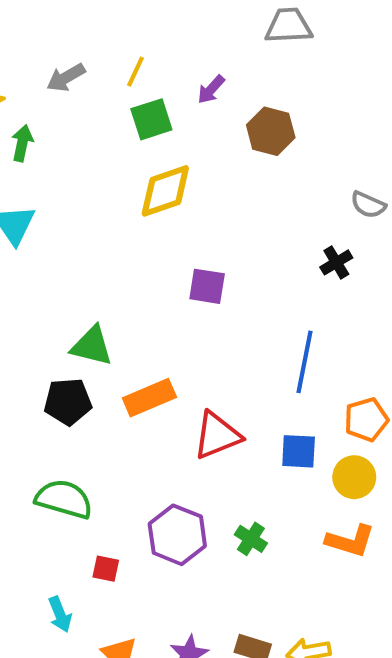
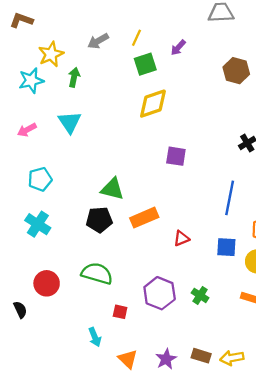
brown hexagon: (271, 131) -> (236, 71), moved
red triangle: (217, 435) -> (181, 238), size x0.6

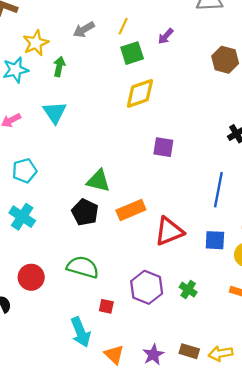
black pentagon: (99, 220) -> (85, 212), turned 30
red triangle: (181, 238) -> (169, 231), size x1.8
cyan arrow: (95, 337) -> (80, 332), size x1.5

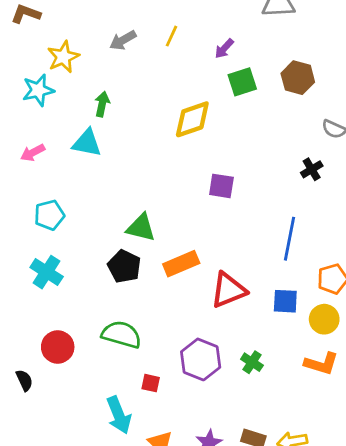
green square: (132, 53) -> (242, 82), moved
green arrow: (59, 66) -> (102, 104), moved
cyan triangle: (55, 112) -> (87, 143), turned -45

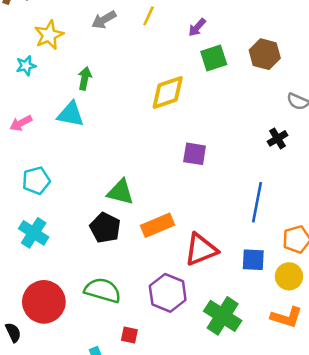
cyan star: (38, 90) -> (26, 66), size x0.7
red circle: (58, 347) -> (44, 302), size x1.4
purple hexagon: (201, 359) -> (168, 293), moved
green cross: (252, 362) -> (223, 316), size x1.8

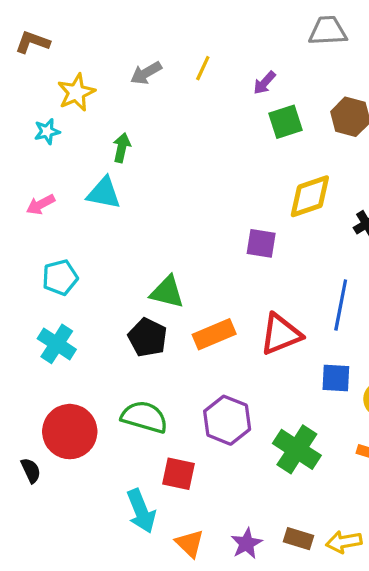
yellow diamond: (168, 92) -> (310, 196), moved
red triangle: (201, 250) -> (281, 334), moved
red square: (129, 335) -> (178, 474), size x1.5

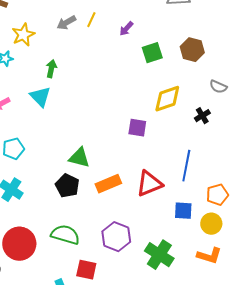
yellow line: (203, 68) -> (91, 20), moved
purple arrow: (264, 83) -> (126, 29), moved
cyan triangle: (104, 193) -> (40, 97), turned 35

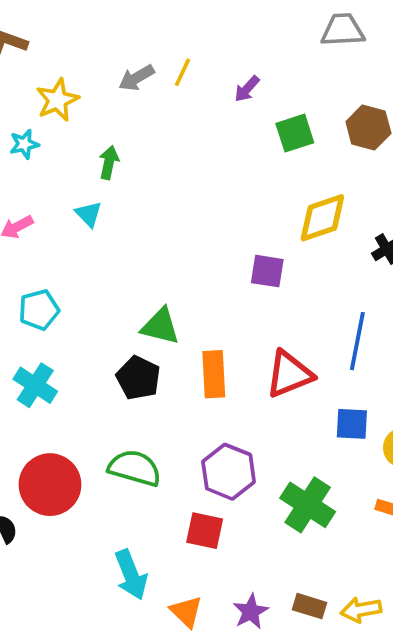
cyan triangle: (40, 97) -> (89, 214), size x0.7
orange rectangle: (108, 184) -> (214, 374), turned -70
red square: (86, 270) -> (205, 531), moved

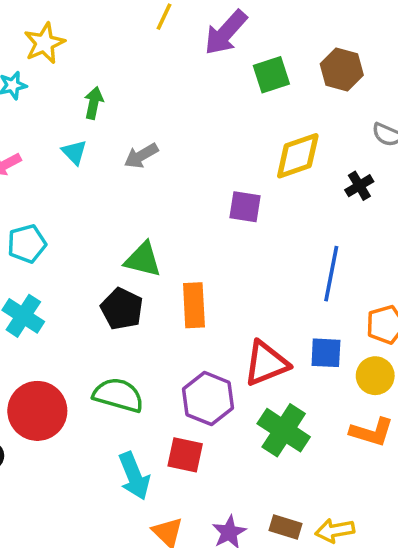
gray arrow: (136, 78) -> (141, 156), moved
purple arrow: (247, 89) -> (226, 33), size x1.8
red triangle: (289, 374) -> (266, 363), moved
cyan arrow: (131, 575) -> (134, 476), moved

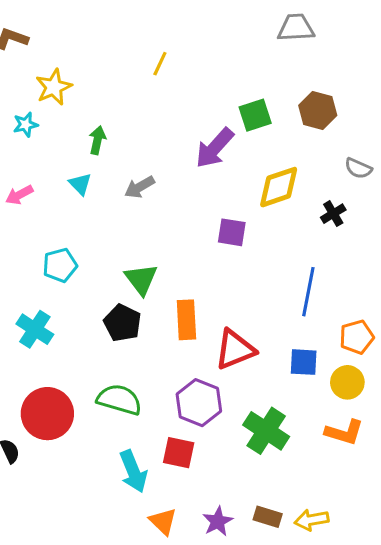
purple arrow: (226, 33) -> (215, 148), moved
cyan pentagon: (27, 244) -> (60, 265), moved
green triangle: (143, 260) -> (141, 279), turned 39
red triangle: (266, 363) -> (235, 350), moved

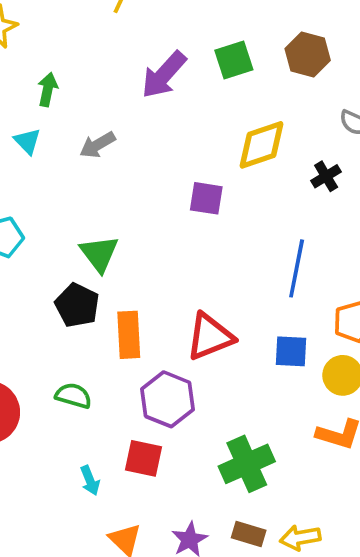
purple arrow: (215, 148) -> (164, 75), moved
orange rectangle: (186, 320) -> (129, 335), moved
green semicircle: (119, 400) -> (73, 396), size x0.7
green cross: (266, 431) -> (247, 464), moved, turned 33
cyan arrow: (133, 471) -> (90, 480), size x0.6

